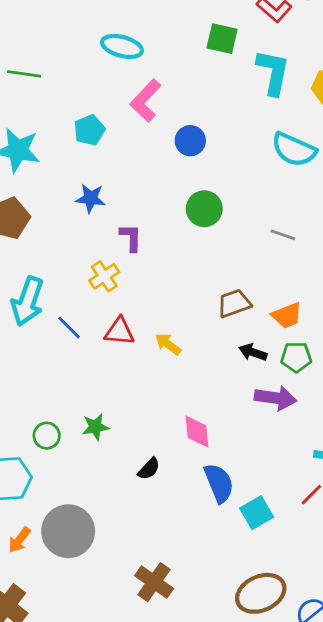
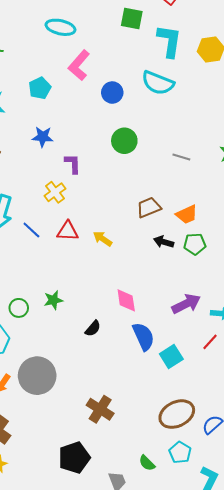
cyan semicircle: (294, 149) -> (158, 83), moved
purple arrow: (276, 398) -> (186, 304), moved, turned -32

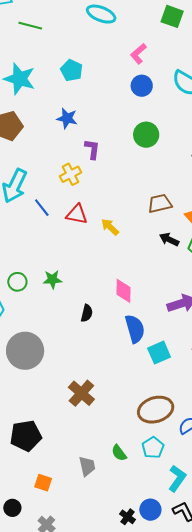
pink L-shape: (79, 65) -> (138, 54), moved, size x0.7
cyan pentagon: (40, 88) -> (72, 70), turned -30
black semicircle: (93, 328) -> (87, 313), turned -36
black pentagon: (74, 458) -> (26, 436), moved

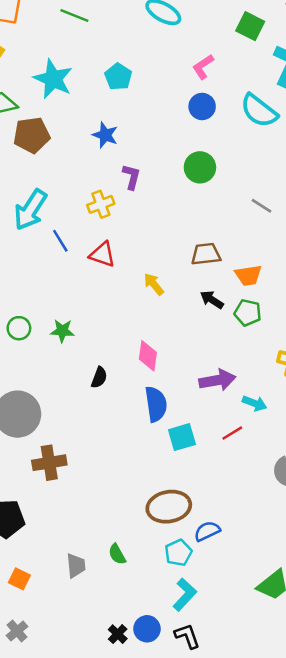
yellow arrow: (110, 227) -> (154, 284), moved
brown cross: (81, 393) -> (49, 463), moved, turned 32
cyan pentagon: (153, 448) -> (178, 553), moved

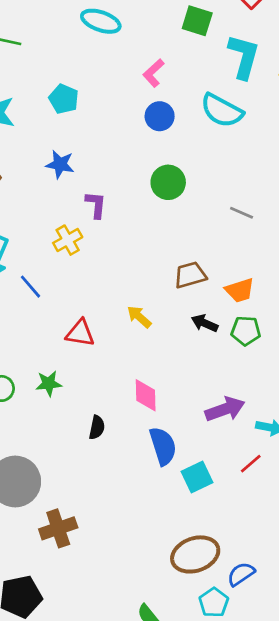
red triangle: (102, 254) -> (80, 333), moved

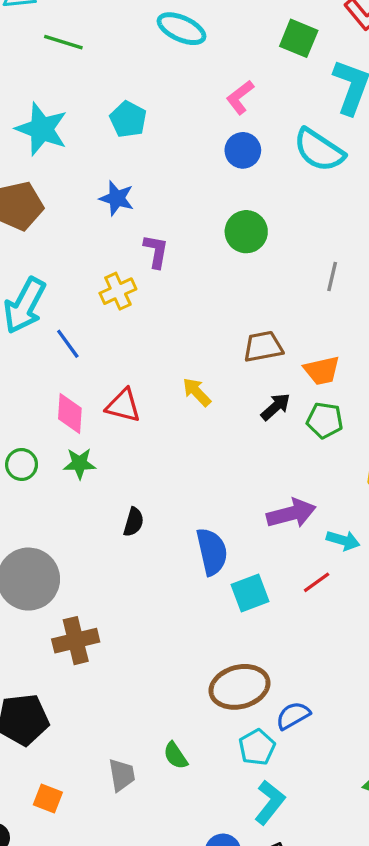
gray line: (242, 213) -> (332, 277), turned 75
black arrow: (205, 323) -> (276, 407), turned 110
pink diamond: (146, 395) -> (70, 413), moved

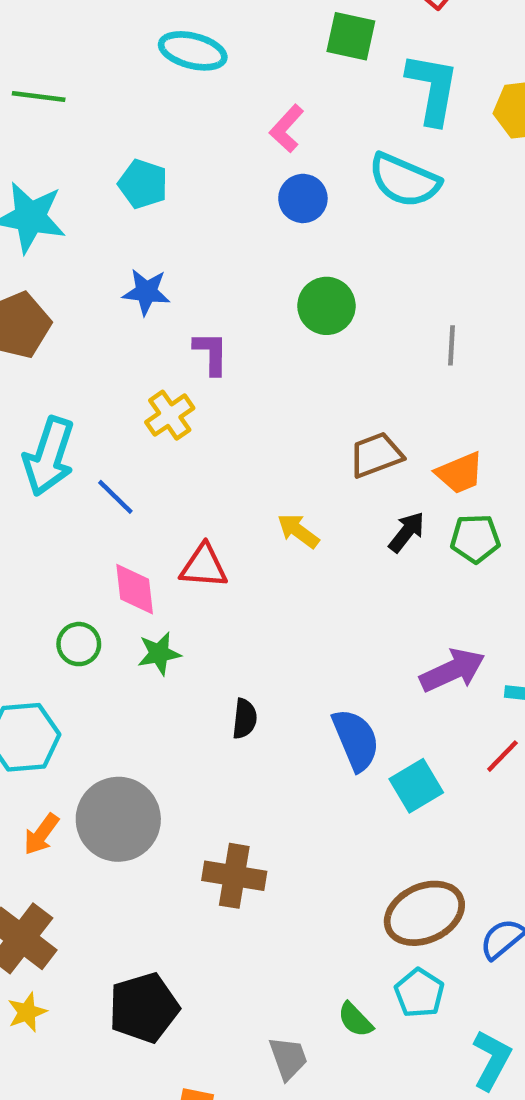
green circle: (22, 464) -> (79, 644), moved
brown cross: (76, 641) -> (234, 876), moved, turned 33
cyan pentagon: (257, 747) -> (419, 993), moved

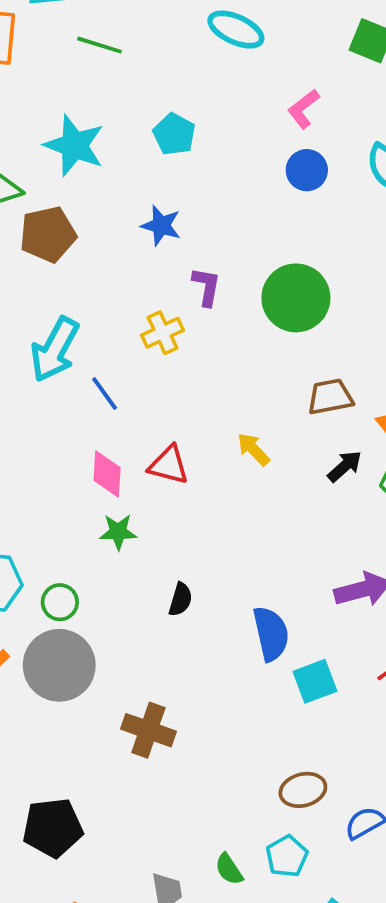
green circle: (326, 306) -> (296, 298), moved, size x1.4
green circle: (79, 644) -> (60, 602), moved
brown ellipse: (424, 913) -> (303, 790), size x0.7

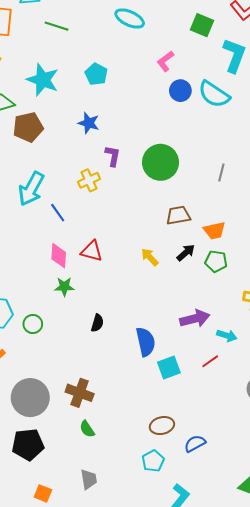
blue circle: (307, 170) -> (180, 91), moved
yellow arrow: (253, 449) -> (150, 257), moved
gray circle: (59, 665) -> (30, 398), moved
green semicircle: (229, 869) -> (87, 429), moved

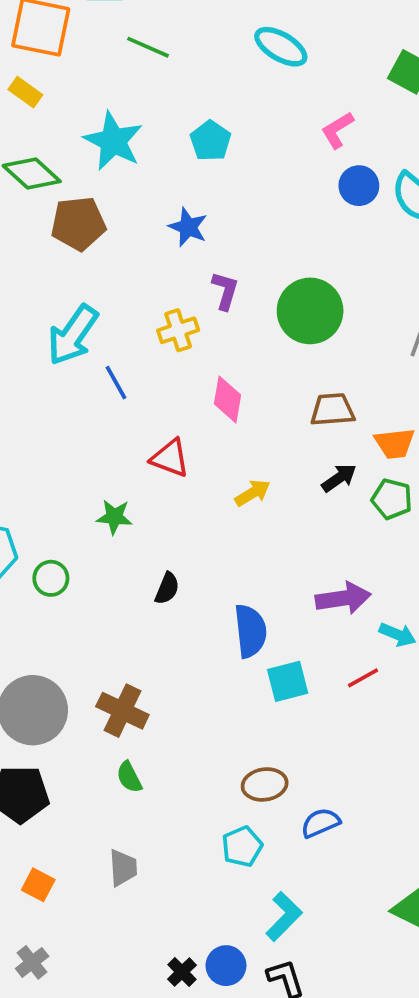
pink diamond: (59, 256) -> (227, 399), moved
yellow arrow: (150, 257) -> (253, 493), moved, turned 96

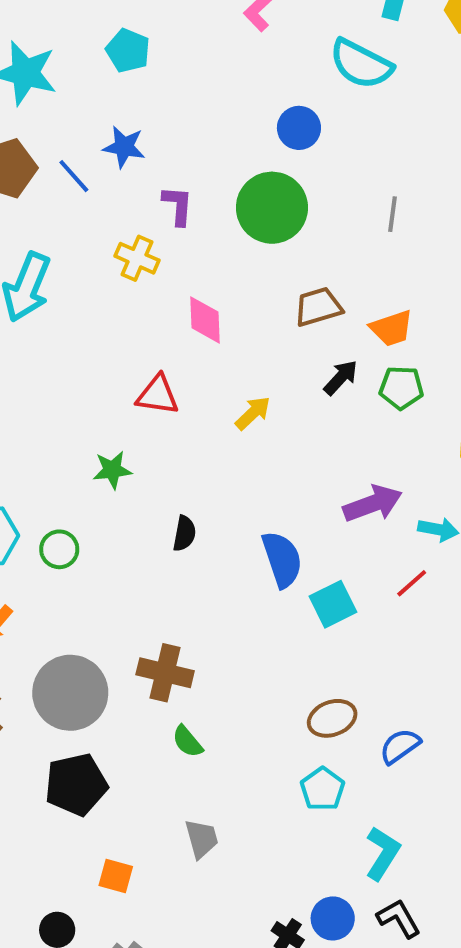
blue circle: (359, 186) -> (299, 128), moved
yellow cross: (178, 330) -> (137, 258), turned -36
blue line: (116, 383) -> (74, 176), moved

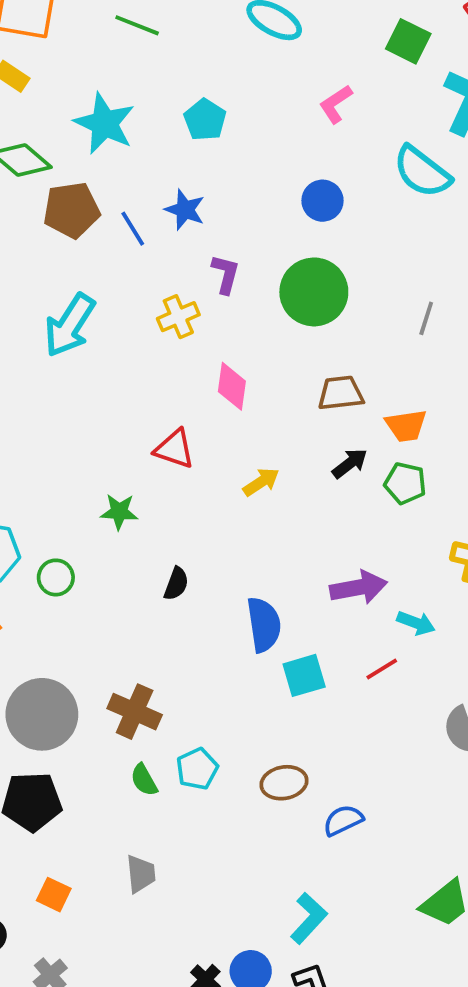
blue circle: (299, 128) -> (323, 201), moved
yellow cross: (137, 258) -> (178, 317), turned 33
cyan pentagon: (323, 789) -> (197, 769), moved

